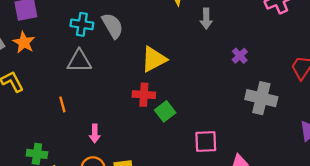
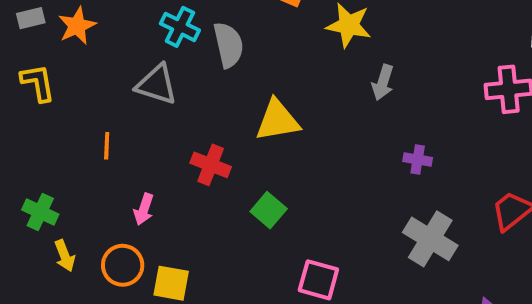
purple cross: (240, 56) -> (418, 159), turned 35
red cross: (144, 95) -> (211, 165), moved
green square: (165, 111) -> (269, 210), turned -30

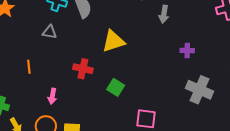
gray triangle: (156, 85) -> (50, 32), size x0.7

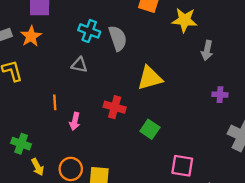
purple cross: (187, 51) -> (220, 95), moved
pink arrow: (52, 96) -> (75, 121), moved

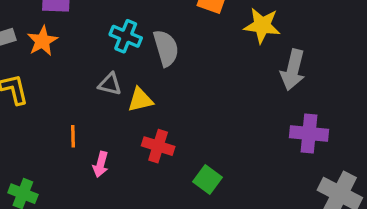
gray arrow: (207, 50) -> (293, 70), size x1.4
yellow triangle: (150, 78) -> (140, 100), moved, size x0.7
purple cross: (220, 95) -> (309, 134), size x1.6

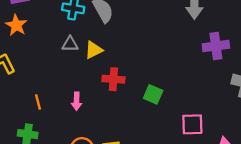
orange line: (73, 136) -> (38, 102), moved

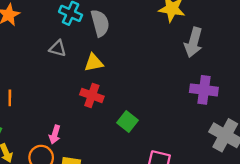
yellow triangle: (94, 50) -> (94, 63), moved
pink arrow: (77, 101) -> (55, 135), moved

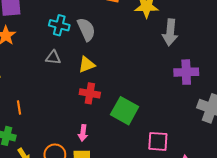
green square: (128, 121) -> (125, 111), size x1.5
pink arrow: (55, 135) -> (83, 133), moved

